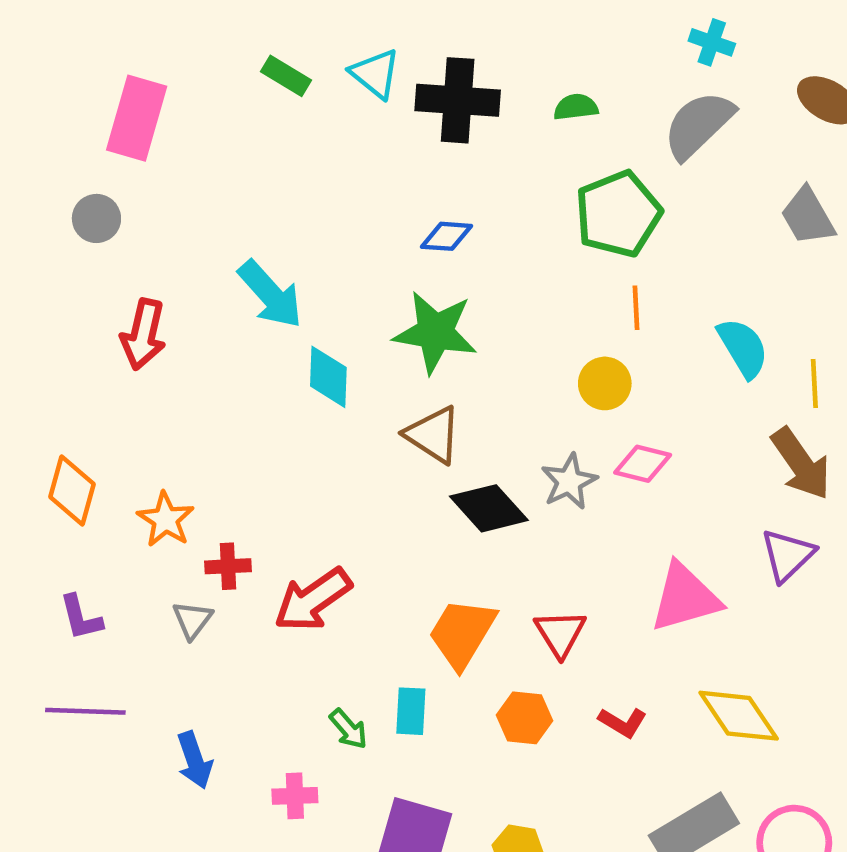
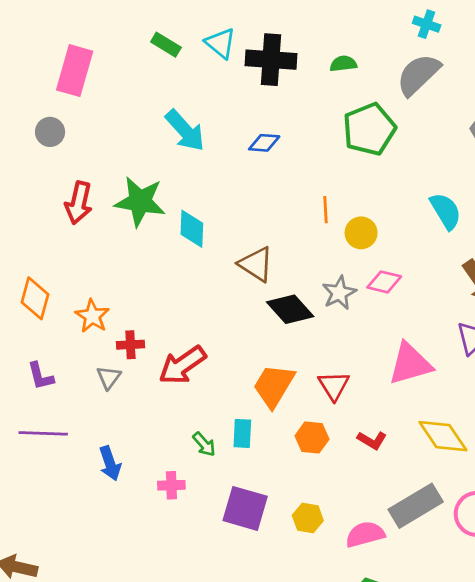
cyan arrow: (270, 294) -> (185, 131), moved
orange line: (636, 308) -> (326, 210), moved
green star: (435, 332) -> (140, 201), moved

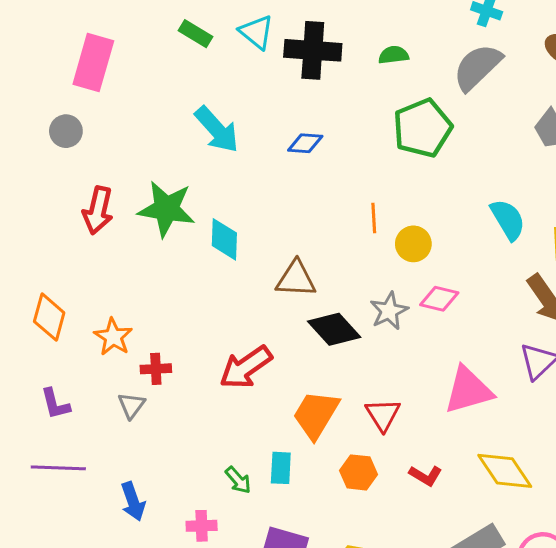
brown triangle: (256, 264) -> (296, 279), turned -30
red arrow: (182, 365) -> (246, 367), moved

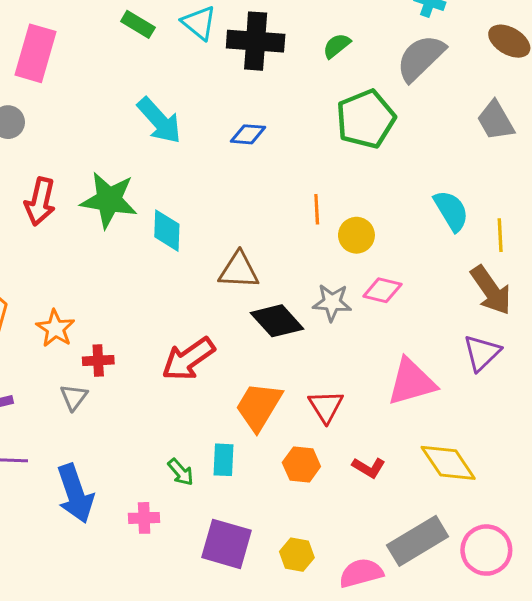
green semicircle: (394, 55) -> (337, 46), turned -32
gray star: (389, 311) -> (332, 302), turned 30
blue arrow: (133, 501) -> (75, 493), size x1.5

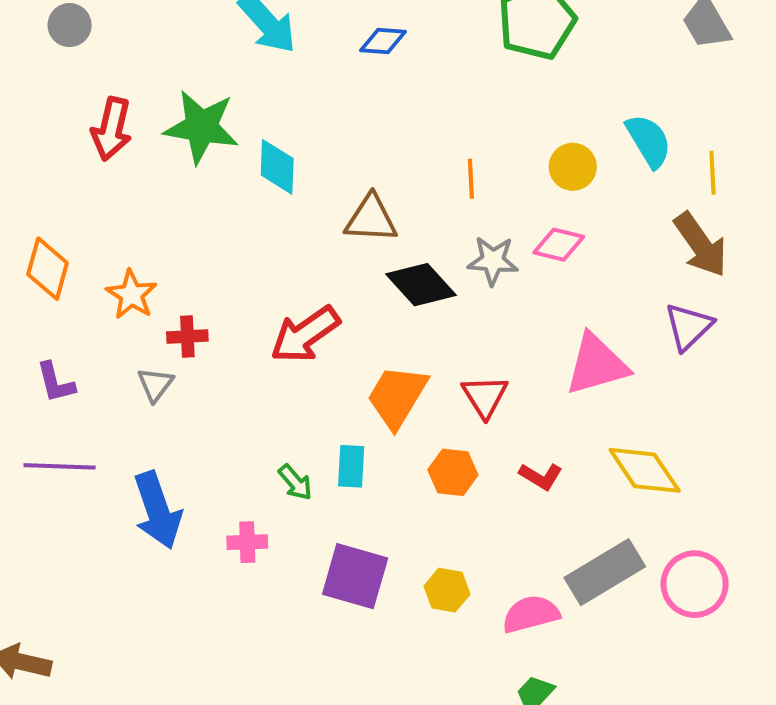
orange line: (317, 209) -> (471, 179), moved
yellow circle: (356, 235) -> (573, 167), moved

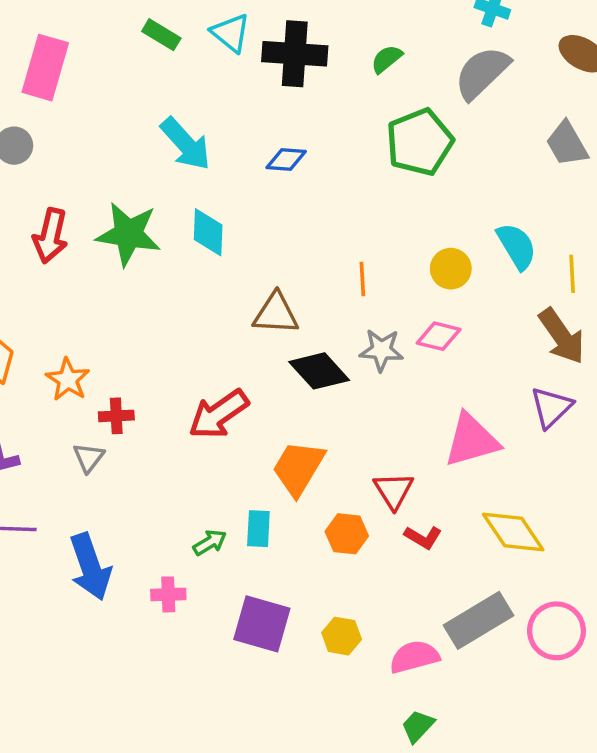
cyan diamond: (277, 167) -> (208, 232), moved
red triangle: (485, 396) -> (394, 490), moved
green arrow: (295, 482) -> (210, 542), turned -80

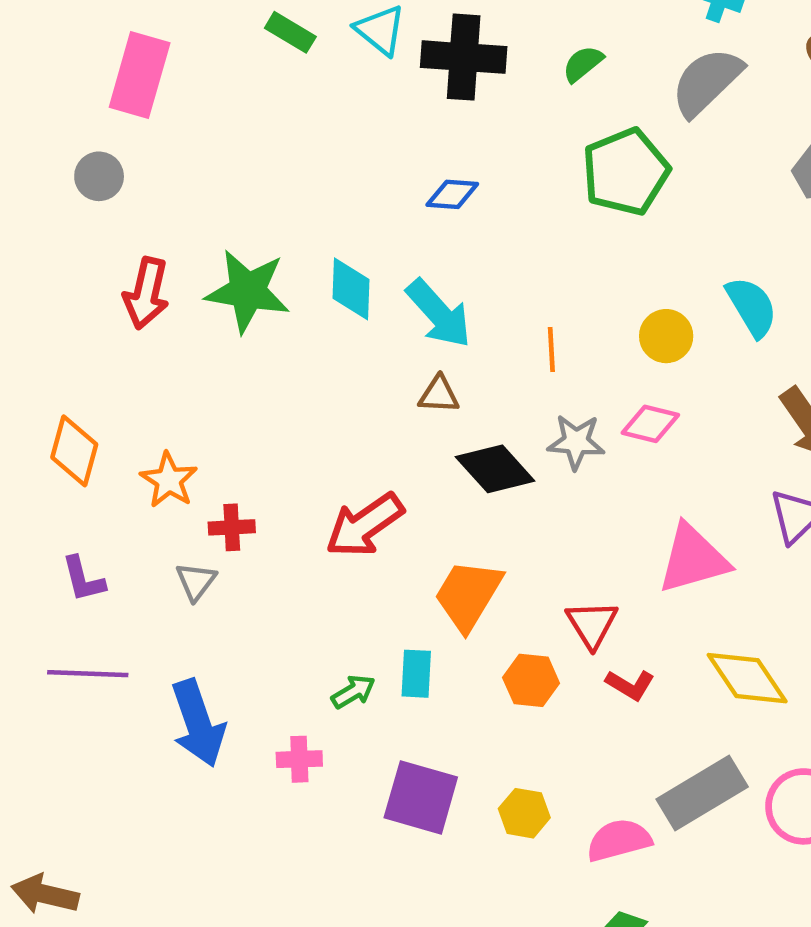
cyan arrow: (186, 144) -> (439, 314), moved
brown triangle: (276, 314) -> (439, 395), size x0.7

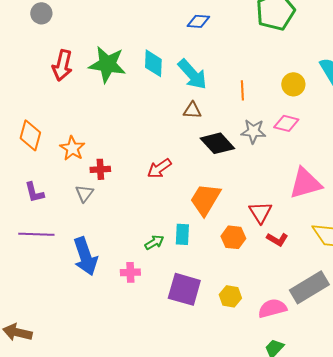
red arrow: (365, 525) -> (159, 168), size x0.7

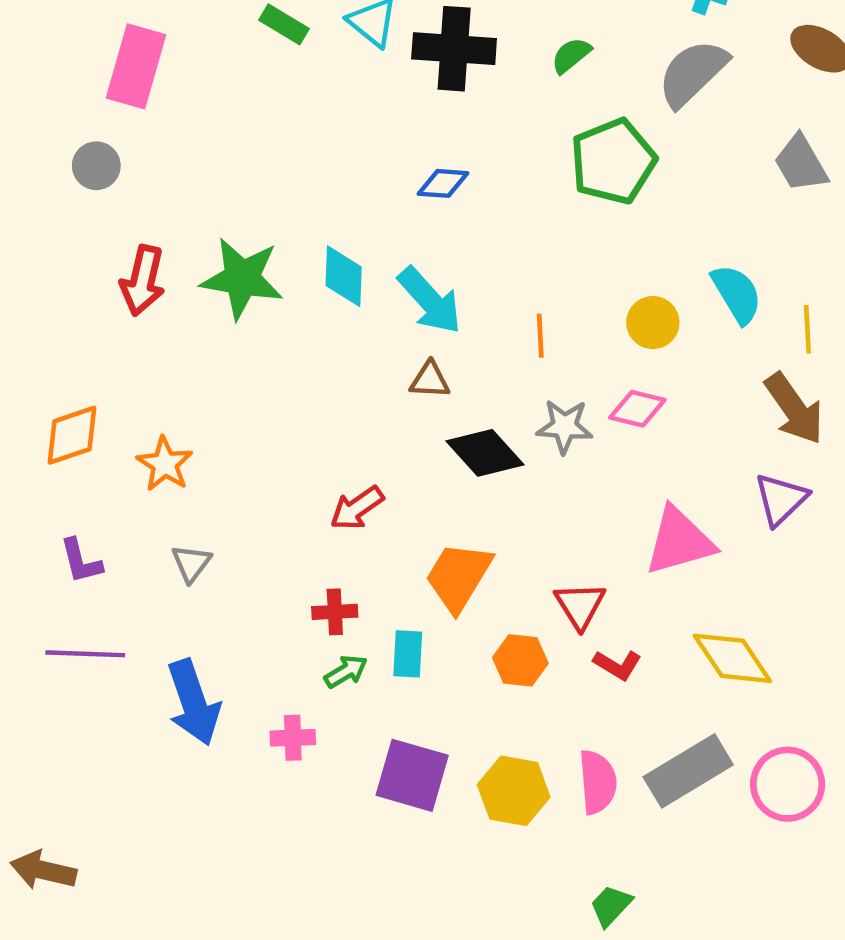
orange diamond: (30, 135) -> (72, 435), turned 56
red cross: (100, 169) -> (335, 612), moved
yellow hexagon: (230, 296) -> (514, 791), size x1.4
pink semicircle: (272, 308) -> (598, 782), moved, turned 100

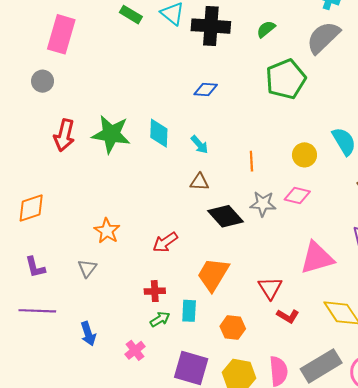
cyan arrow: (430, 300) -> (199, 145), size x0.6
orange star: (165, 464) -> (107, 231), moved
orange hexagon: (520, 660) -> (233, 327), moved
blue arrow: (193, 702) -> (88, 334), size x0.6
pink cross: (293, 738) -> (135, 350), turned -36

